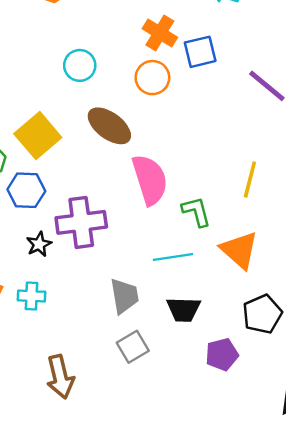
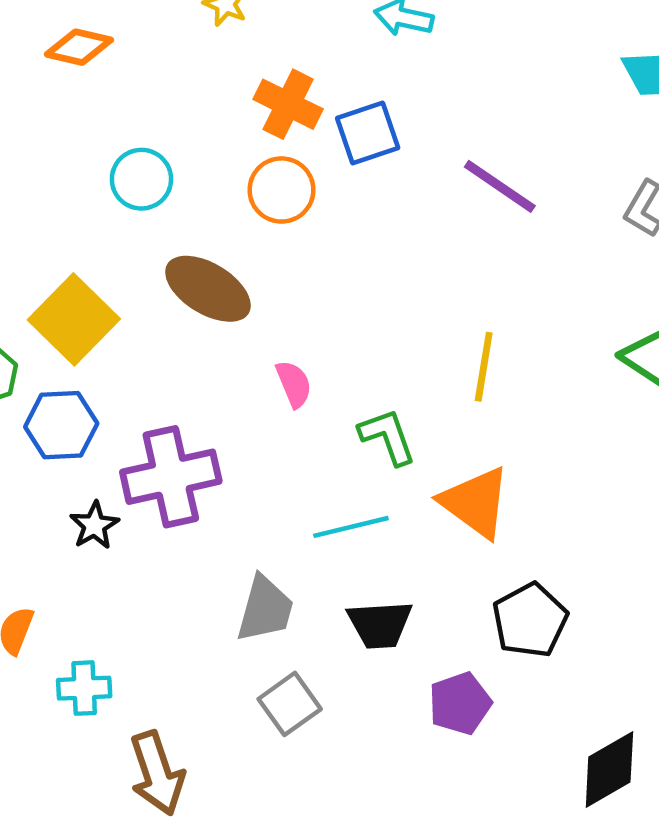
pink semicircle: (150, 180) -> (294, 384), size x0.5
cyan cross: (31, 296) -> (84, 688), moved
gray trapezoid: (124, 296) -> (265, 609), turned 30

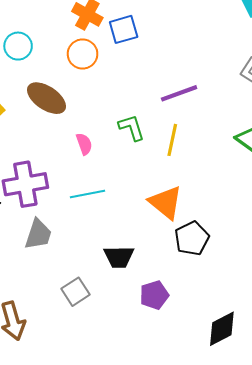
purple line: (500, 186) -> (179, 93), moved, turned -57
green L-shape: (387, 437) -> (132, 128), moved
cyan line: (351, 527) -> (88, 194), moved
gray trapezoid: (265, 609) -> (38, 234), moved
black pentagon: (530, 620) -> (192, 238), moved

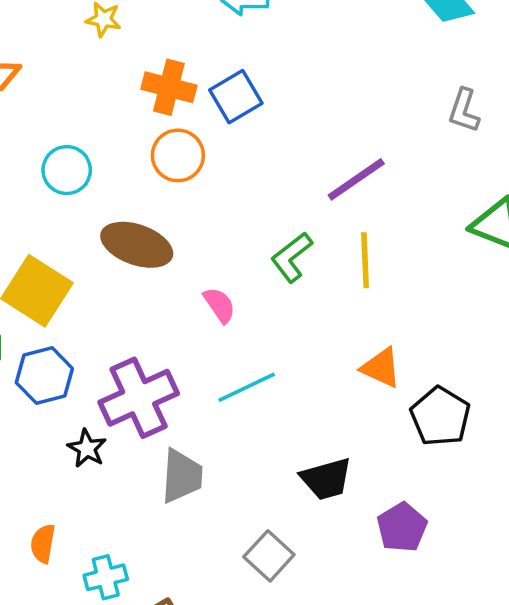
green L-shape: (132, 128) -> (292, 257), turned -96
orange triangle: (166, 202) -> (381, 368), size x0.7

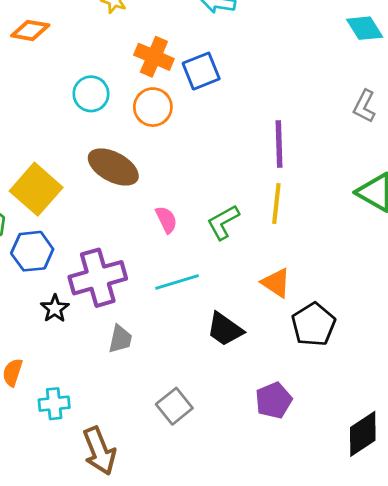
cyan circle: (67, 170) -> (91, 94), moved
purple line: (356, 179) -> (279, 144), turned -66
green L-shape: (292, 257) -> (223, 222), moved
gray trapezoid: (182, 476) -> (120, 339), size x0.7
black trapezoid: (326, 479) -> (225, 329), moved, turned 42

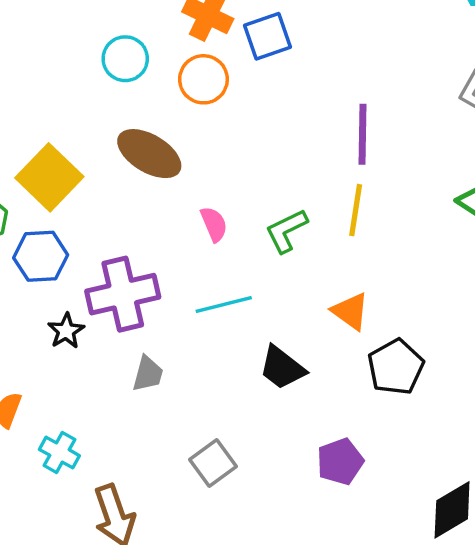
cyan cross: (54, 404) -> (59, 453), turned 32

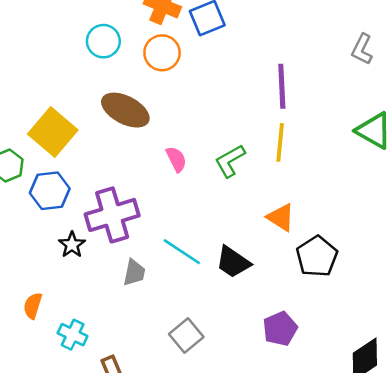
cyan line: (224, 304) -> (182, 252), moved, turned 51

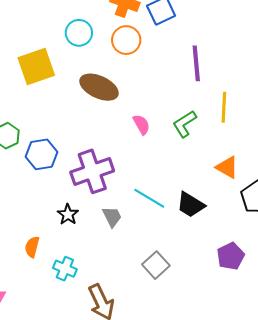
purple line: (282, 86) -> (196, 63), moved
yellow square: (53, 132) -> (36, 67), moved, turned 33
black star: (72, 245) -> (68, 214), moved
gray trapezoid: (134, 273) -> (112, 217), turned -35

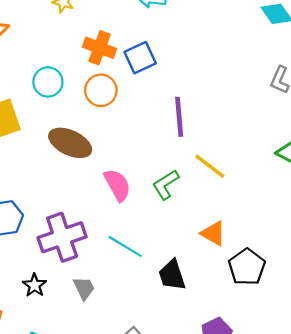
yellow line: (224, 107) -> (210, 166), turned -56
pink semicircle: (141, 125) -> (117, 185), size x1.4
cyan line: (149, 198) -> (125, 246), moved
black trapezoid: (191, 205) -> (172, 275), turned 40

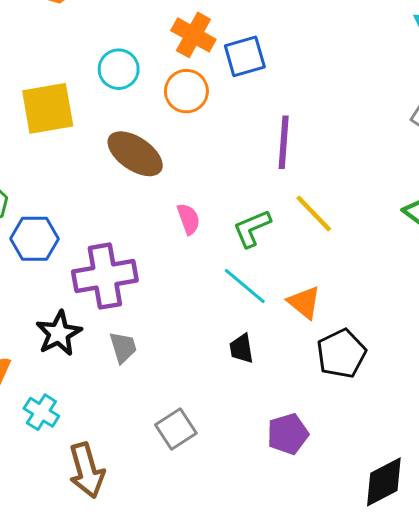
pink semicircle: (117, 185) -> (189, 219), size x0.7
cyan line: (125, 246) -> (245, 286), moved
black trapezoid: (172, 275) -> (241, 349), size x0.7
black star: (35, 285) -> (59, 333), size x1.4

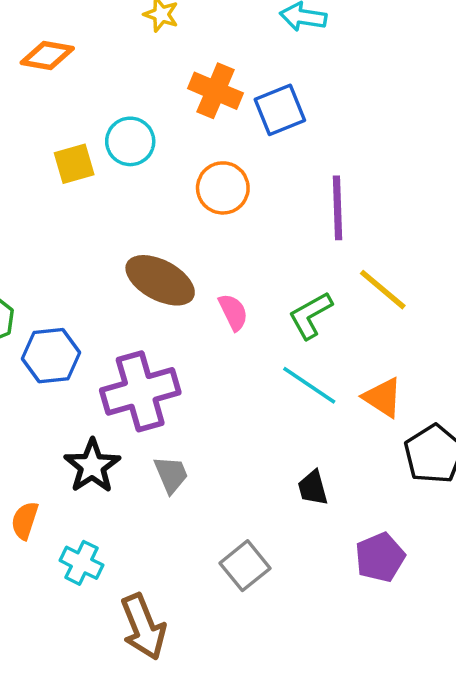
orange circle: (186, 91) -> (223, 188), moved
yellow square: (48, 108) -> (74, 164), moved, size x0.6
brown ellipse: (135, 154) -> (160, 280), moved
black trapezoid: (241, 349) -> (313, 488), moved

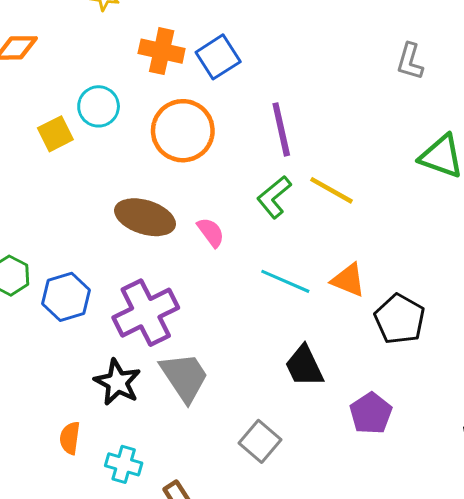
orange circle: (223, 188) -> (183, 131), size x1.4
green L-shape: (310, 315) -> (274, 197), moved
gray trapezoid: (171, 475) -> (184, 377), size x1.6
black trapezoid: (313, 488) -> (304, 366), size x1.4

